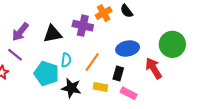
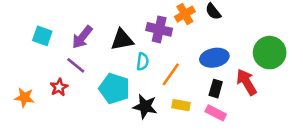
cyan semicircle: (66, 60) -> (143, 62), moved
black rectangle: (118, 73) -> (216, 89), moved

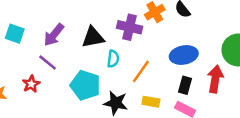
red arrow: (246, 82) -> (215, 79), turned 40

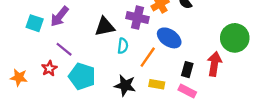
purple arrow: (54, 35) -> (59, 16), moved
blue ellipse: (184, 55) -> (169, 38), moved, turned 45
cyan pentagon: (85, 85) -> (82, 76), moved

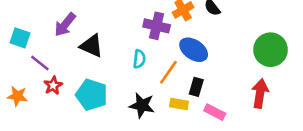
cyan square: (35, 23) -> (20, 38), moved
black triangle: (105, 27) -> (92, 46), moved, turned 35
purple line: (64, 49) -> (40, 63), moved
red arrow: (214, 64) -> (260, 93), moved
black rectangle: (187, 70) -> (196, 87), moved

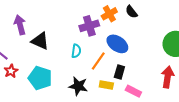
purple arrow: (65, 25) -> (20, 25), turned 126
purple cross: (157, 26) -> (89, 26), turned -30

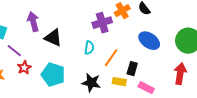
blue ellipse: (117, 44) -> (149, 41), moved

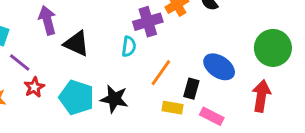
blue ellipse: (149, 41) -> (219, 67), moved
cyan semicircle: (89, 48) -> (129, 46), moved
black star: (91, 83) -> (114, 99), moved

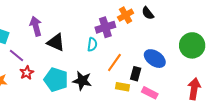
red arrow: (261, 96) -> (194, 89), moved

